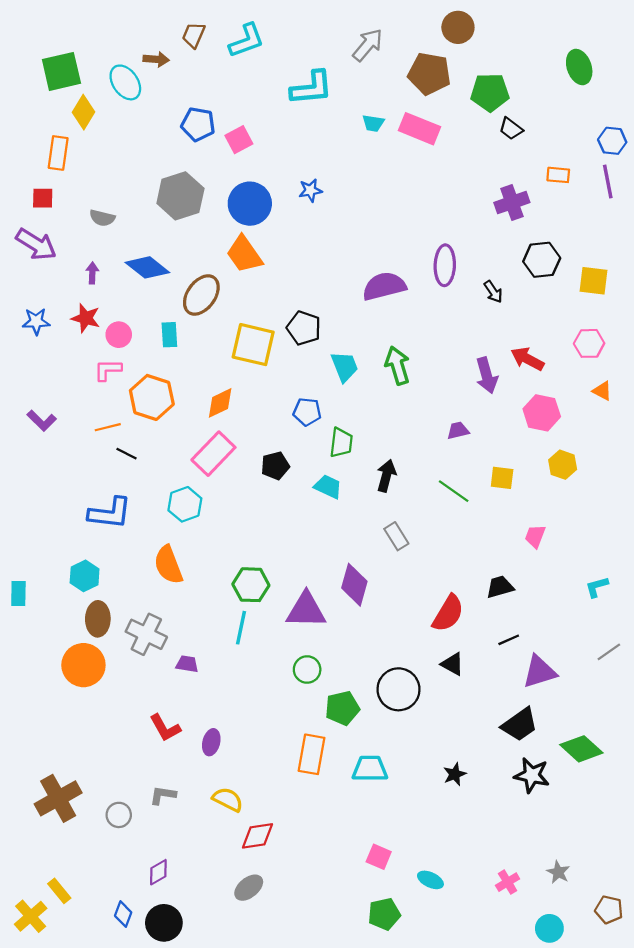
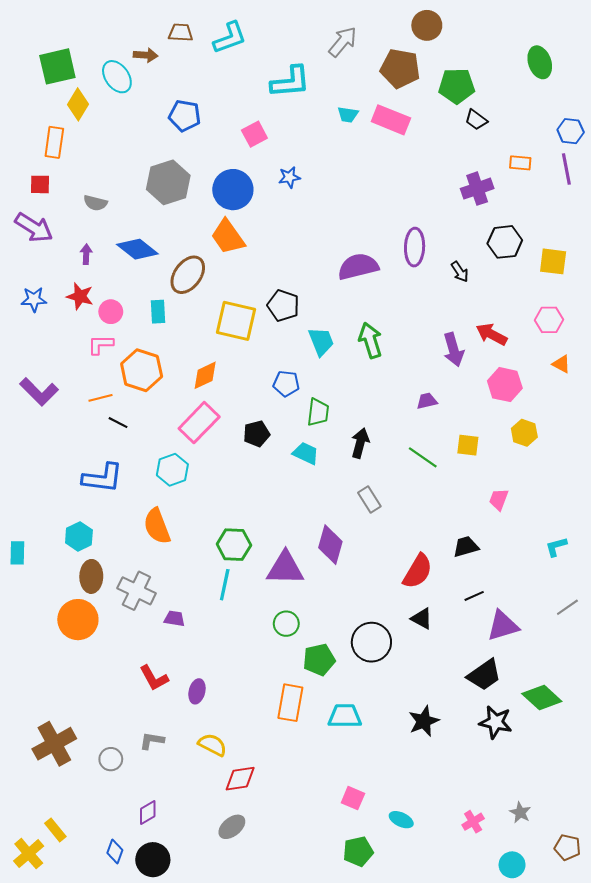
brown trapezoid: (194, 35) -> (181, 33), turned 70
pink square: (239, 140) -> (254, 134), moved
purple L-shape: (42, 421) -> (39, 392), size x1.4
black star: (455, 774) -> (424, 721), size x1.4

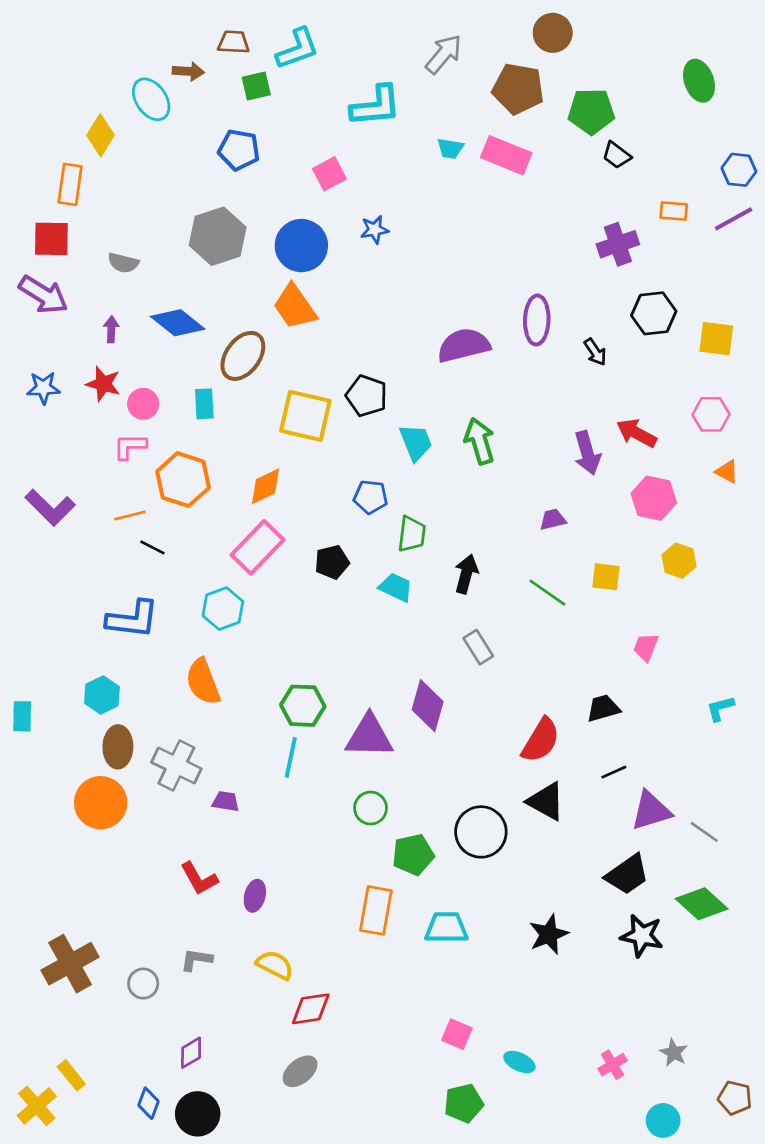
green square: (57, 66) -> (256, 86), moved, size x0.6
purple line: (566, 169) -> (734, 219), turned 72
red square: (40, 184) -> (51, 239), size x1.4
gray line: (567, 607) -> (704, 832), moved, turned 70
black triangle: (422, 619) -> (546, 801), size x1.4

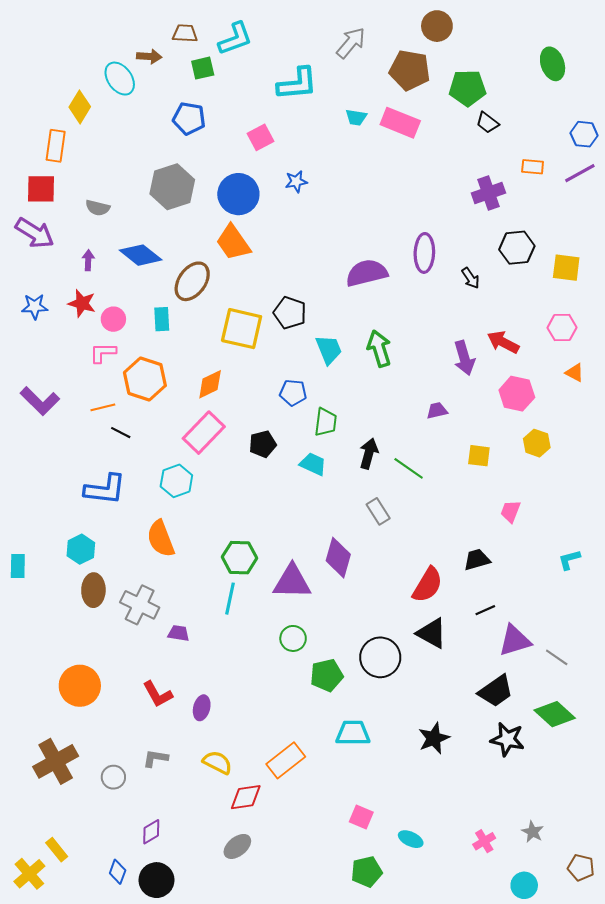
green line: (547, 593) -> (409, 468), moved
orange circle: (101, 803) -> (80, 686), moved
orange rectangle: (376, 910) -> (286, 760), moved, turned 42

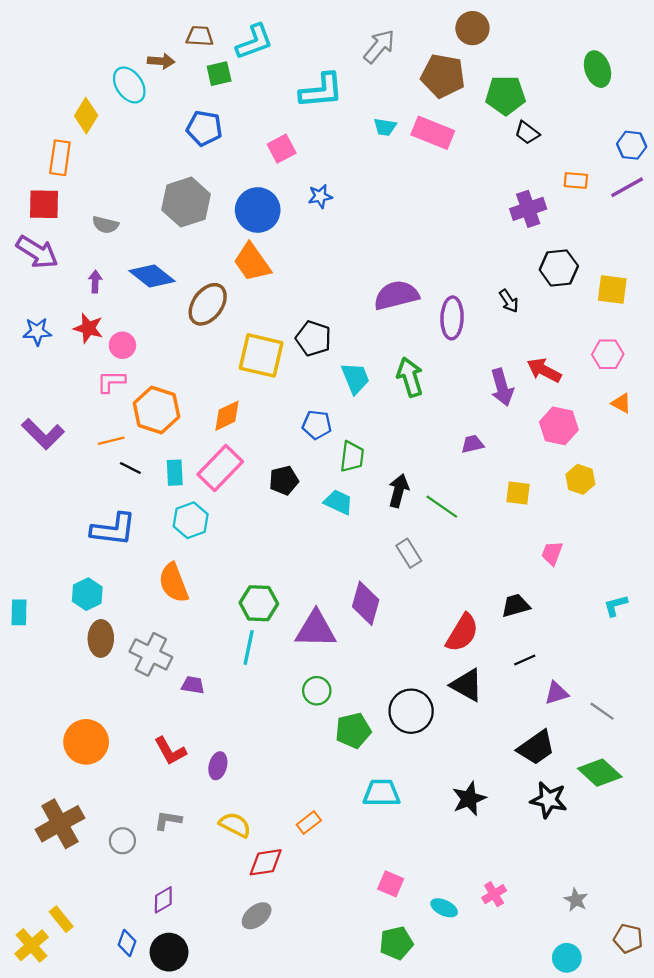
purple ellipse: (424, 253) -> (452, 318), moved
cyan rectangle: (162, 319) -> (175, 473), moved
purple triangle: (515, 641) -> (557, 693), size x0.7
orange rectangle: (286, 760) -> (309, 823), size x0.6
pink cross: (484, 841) -> (494, 894), moved

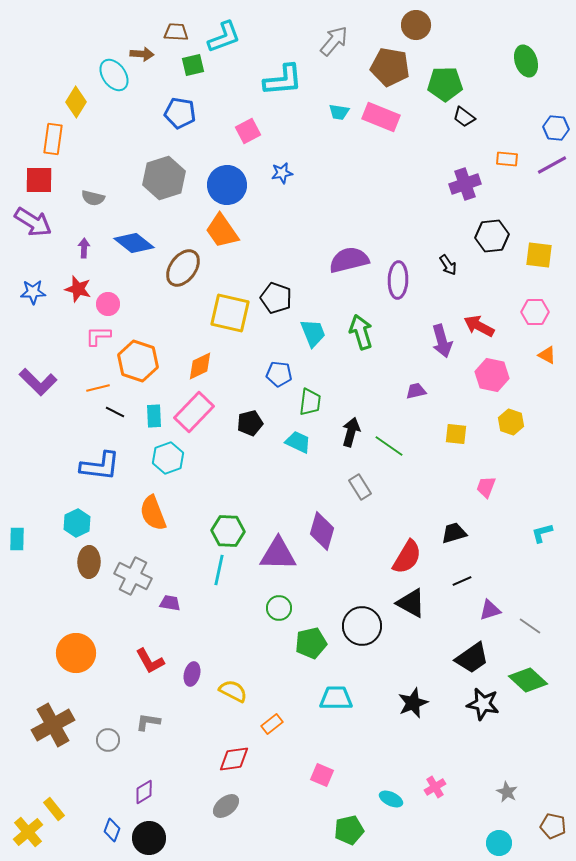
yellow semicircle: (235, 825) -> (233, 691), moved
pink square: (391, 884) -> (322, 775), moved

